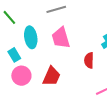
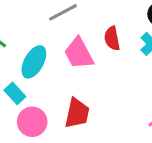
cyan ellipse: (31, 37) -> (34, 62), turned 50
red semicircle: (89, 60) -> (112, 38), moved

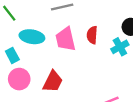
cyan ellipse: (34, 62) -> (32, 37), turned 55

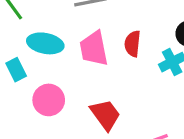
pink circle: (19, 79) -> (49, 100), moved
red trapezoid: (53, 82) -> (105, 115), moved, turned -65

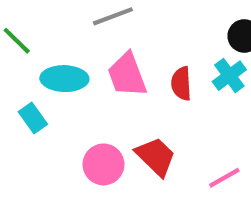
red semicircle: (132, 44) -> (181, 84), moved
pink circle: (49, 100) -> (103, 164), moved

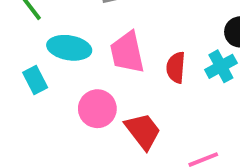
pink circle: (103, 164) -> (97, 109), moved

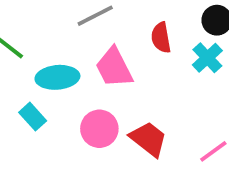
red semicircle: (176, 67) -> (161, 38), moved

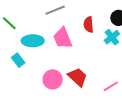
pink circle: (99, 129) -> (53, 79), moved

